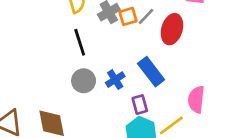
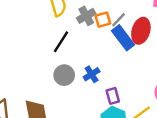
black line: (80, 42) -> (61, 42), turned 50
blue rectangle: (151, 72) -> (123, 38), moved

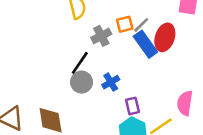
gray cross: (86, 16) -> (101, 36), moved
black line: (61, 42) -> (80, 63), moved

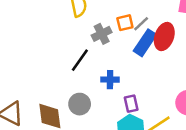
blue rectangle: (145, 44) -> (145, 43), turned 68
gray circle: (81, 82) -> (80, 104), moved
blue cross: (111, 82) -> (110, 80), turned 30

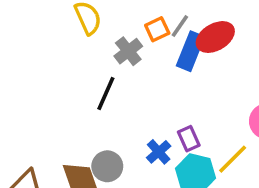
red ellipse: (164, 36) -> (215, 37), turned 52
blue cross: (110, 80) -> (159, 152), moved, turned -30
gray circle: (80, 104) -> (107, 166), moved

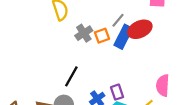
orange square: (157, 29) -> (102, 36), moved
black line: (106, 94) -> (71, 76), moved

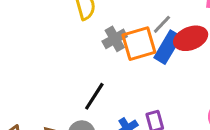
orange square: (102, 36) -> (139, 44), size x1.6

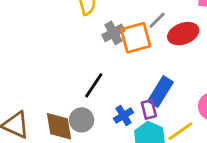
blue rectangle: (168, 47) -> (161, 92), moved

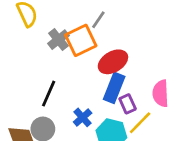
red ellipse: (183, 34) -> (113, 62), moved
purple rectangle: (149, 109) -> (128, 104), moved

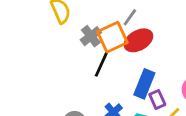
red ellipse: (113, 62) -> (138, 40), moved
black line: (49, 94) -> (101, 64), moved

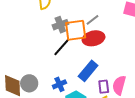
purple rectangle: (157, 100) -> (104, 87), moved

